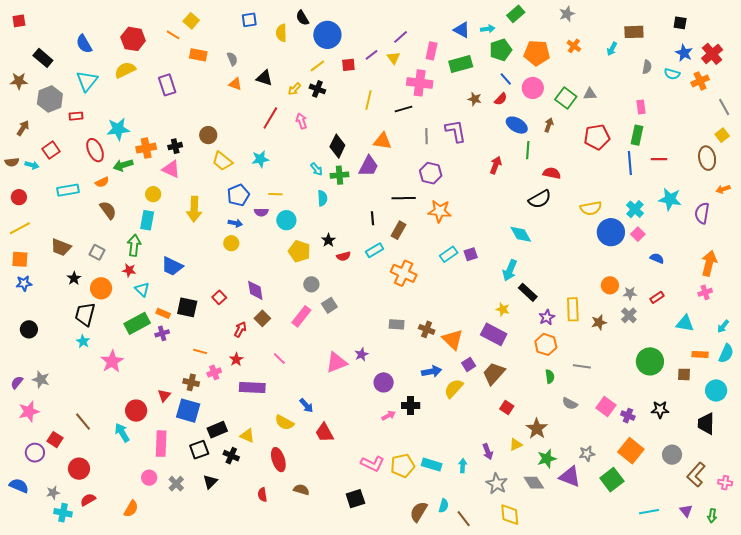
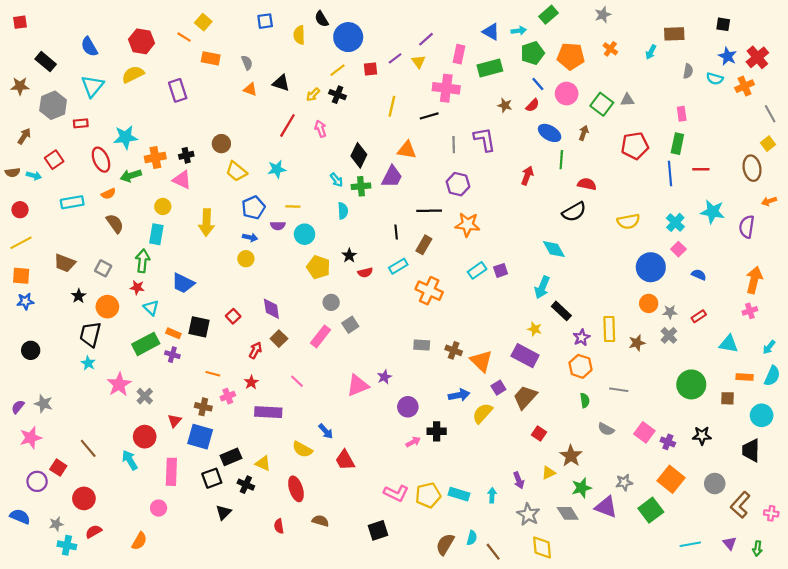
blue circle: (611, 232) -> (651, 267), moved
purple cross: (162, 333) -> (172, 355), turned 32
gray cross: (176, 484) -> (145, 396), moved

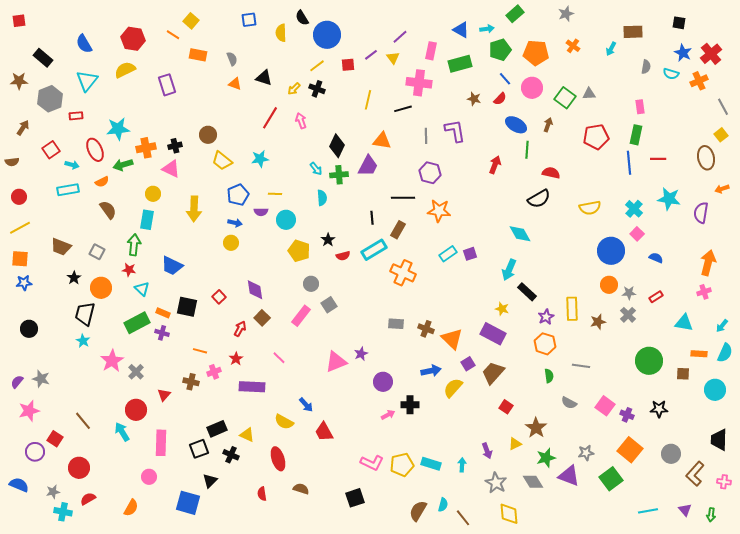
cyan arrow: (34, 176) -> (72, 165), moved
cyan rectangle: (398, 266) -> (374, 250), size x1.4
blue square: (200, 437) -> (188, 503), moved
black trapezoid: (751, 450) -> (719, 440), moved

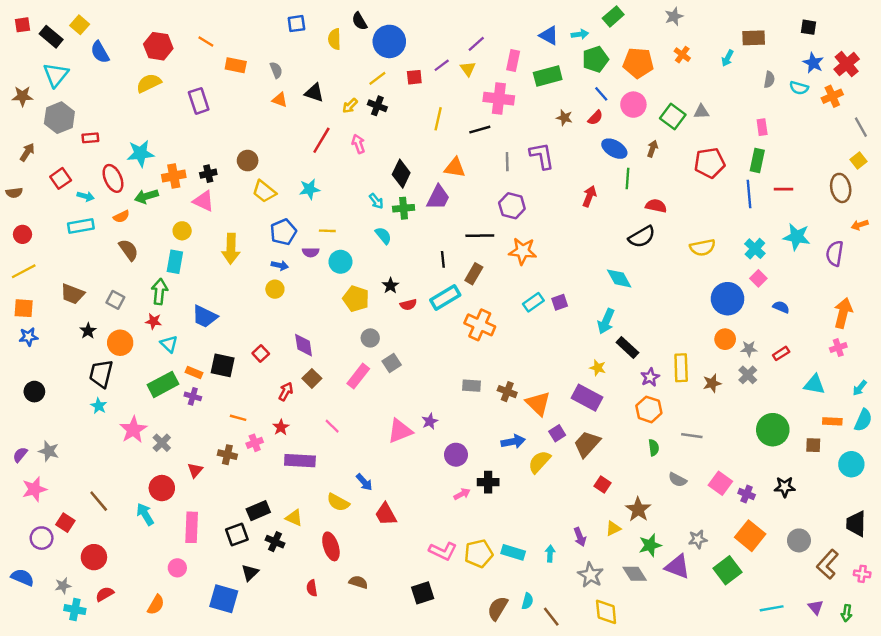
yellow square: (191, 21) -> (80, 25), moved
black rectangle: (43, 58) -> (51, 37), moved
cyan triangle: (87, 81) -> (56, 75), moved
cyan semicircle: (322, 198) -> (383, 236), turned -35

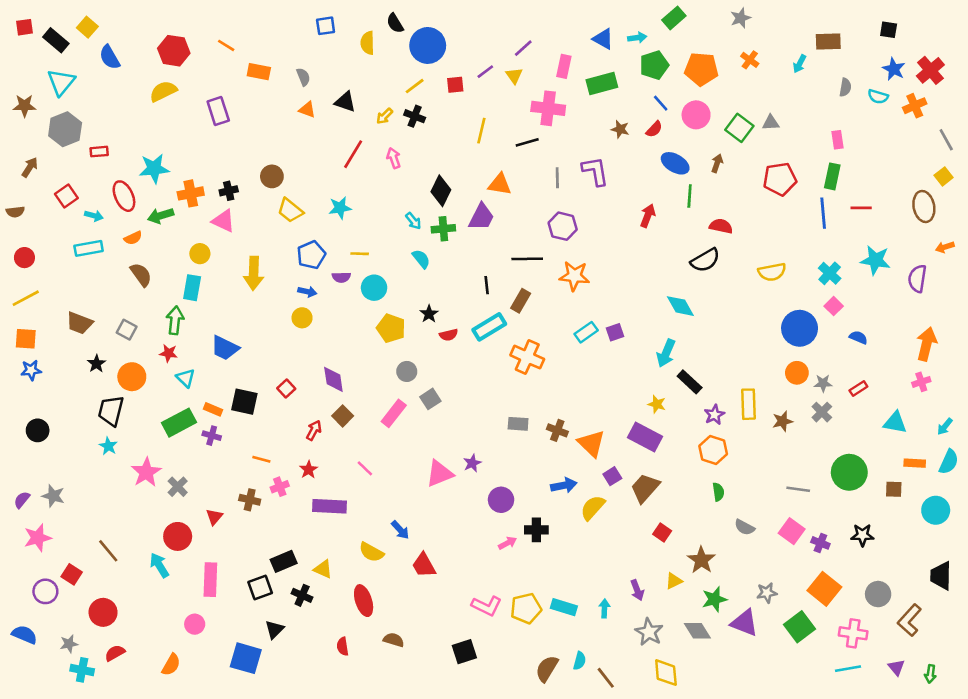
gray line: (692, 436) -> (798, 489), moved
pink cross: (862, 574) -> (853, 633), moved, size x1.5

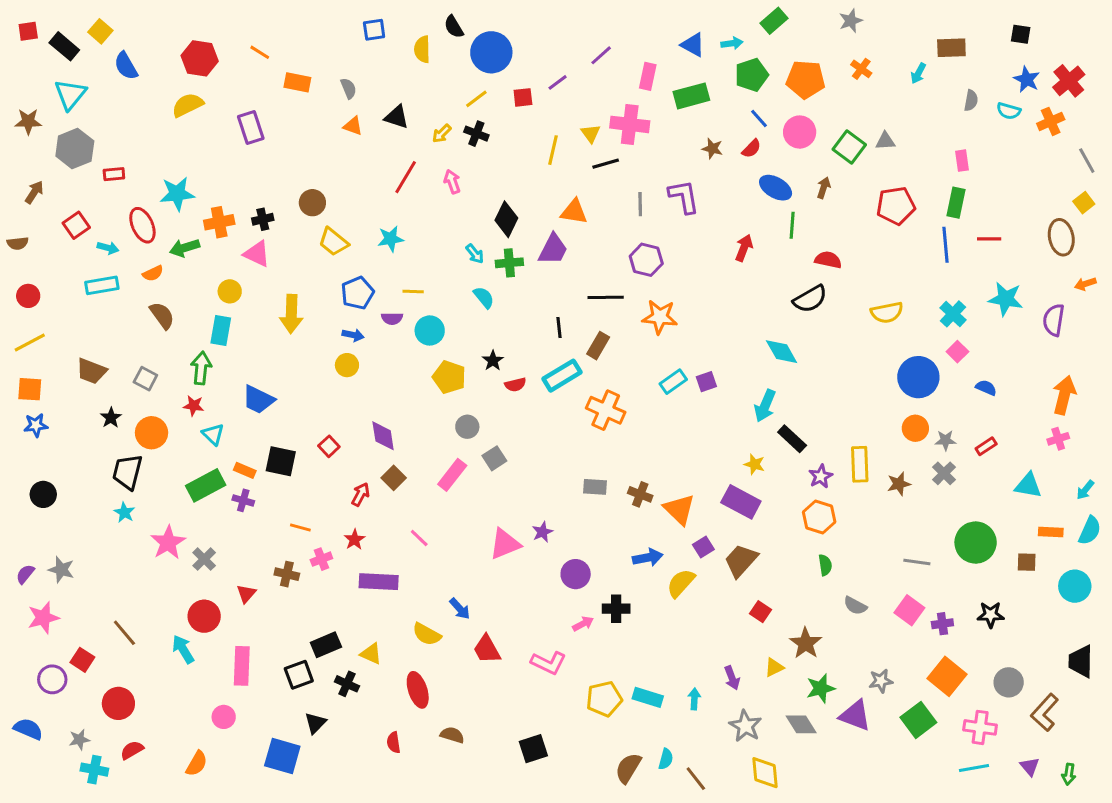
yellow triangle: (514, 76) -> (591, 134), moved
purple cross: (820, 543) -> (942, 624), turned -30
pink L-shape: (487, 606) -> (548, 663), moved

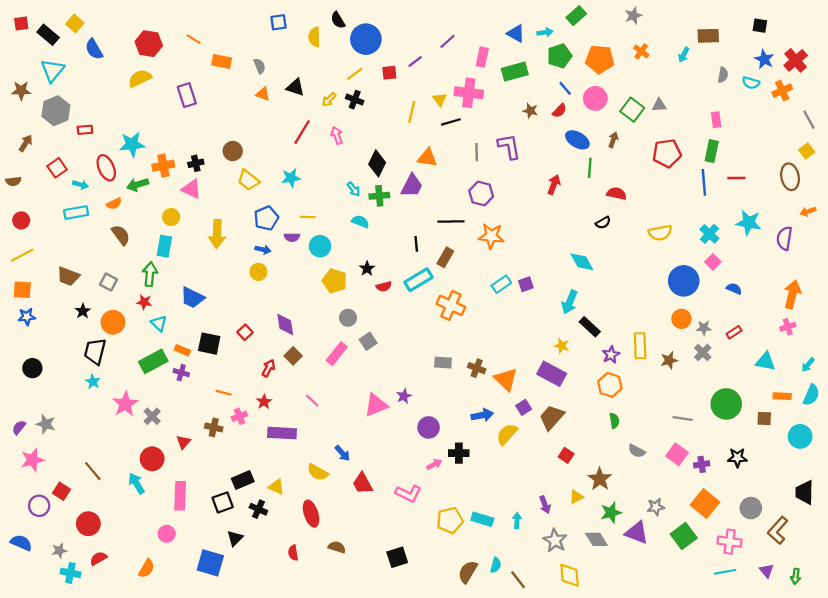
cyan semicircle: (484, 297) -> (360, 222), turned -30
black semicircle: (810, 299) -> (603, 223), size x0.6

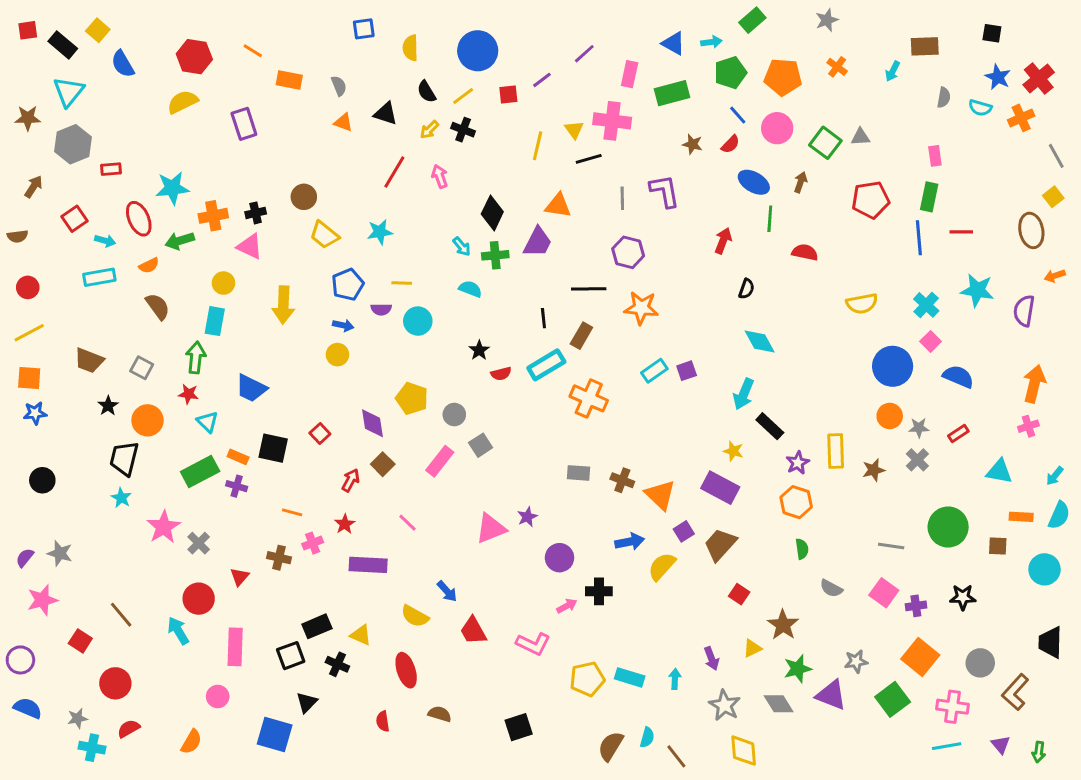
black semicircle: (338, 20) -> (427, 92), moved
black semicircle: (603, 223) -> (746, 289), moved, turned -40
yellow pentagon: (335, 281) -> (412, 398), moved
blue semicircle: (734, 289) -> (958, 377), size x1.5
purple circle: (39, 506) -> (20, 660), moved

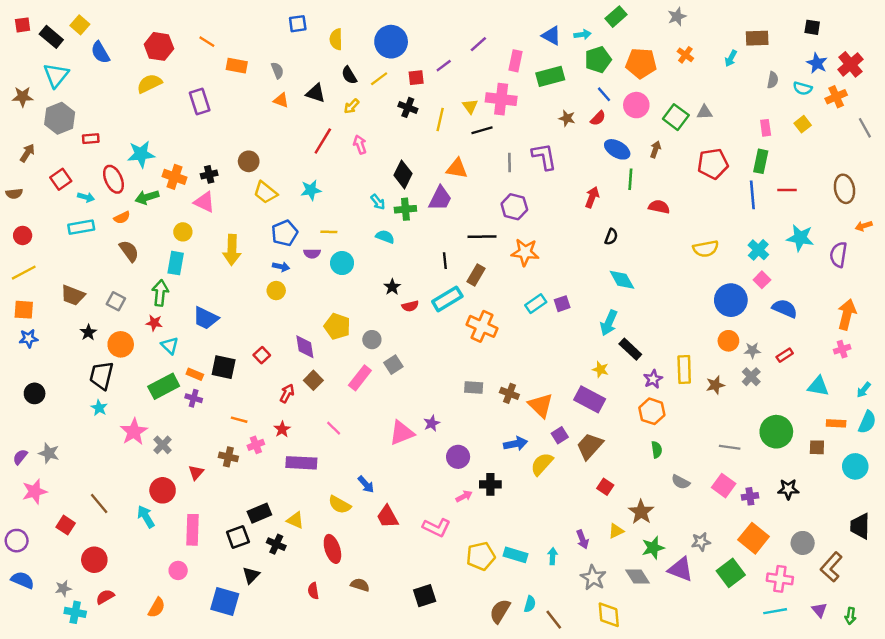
black cross: (463, 130) -> (408, 107), moved
yellow square: (1053, 197) -> (803, 124), moved
orange cross: (213, 216) -> (175, 177), turned 30

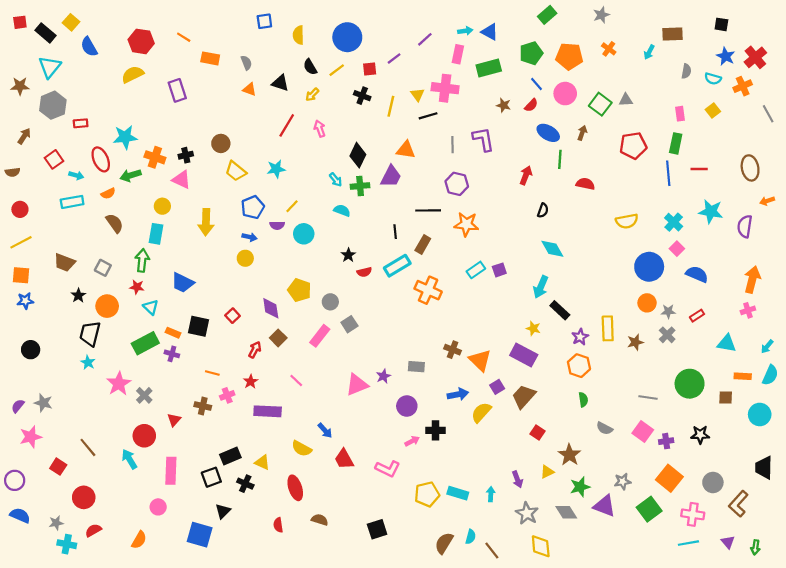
cyan arrow: (582, 34) -> (465, 31), moved
yellow line: (329, 232) -> (292, 206), turned -48
gray rectangle: (474, 387) -> (416, 367), moved

